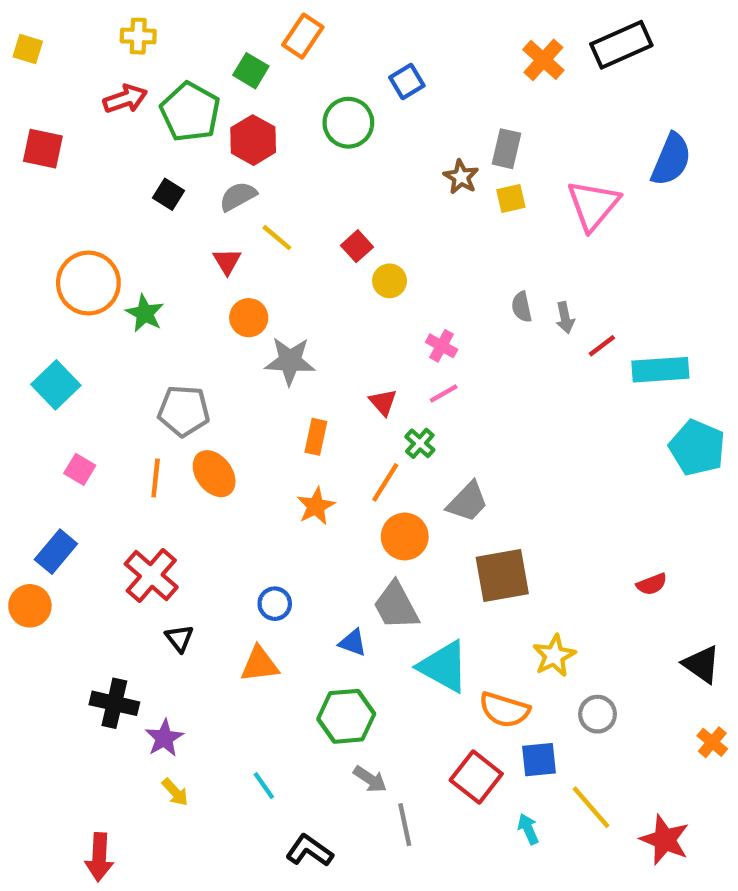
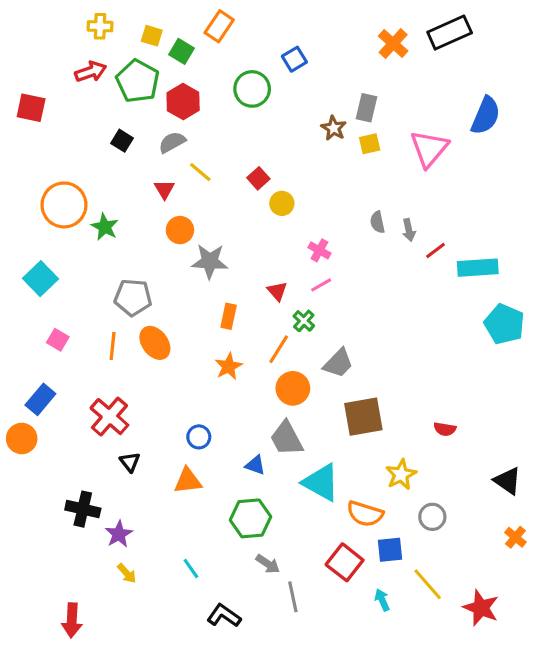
yellow square: (28, 49) -> (152, 36), moved
red semicircle: (652, 584) -> (445, 429), moved, turned 30

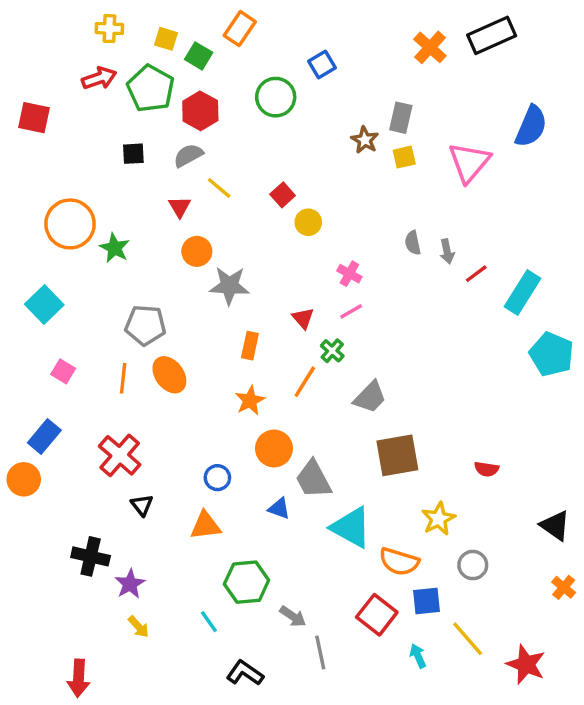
black square: (122, 141) -> (133, 154), turned -35
cyan rectangle: (478, 268) -> (522, 293), turned -54
orange circle: (293, 388) -> (274, 448), moved
green hexagon: (251, 518) -> (247, 582), moved

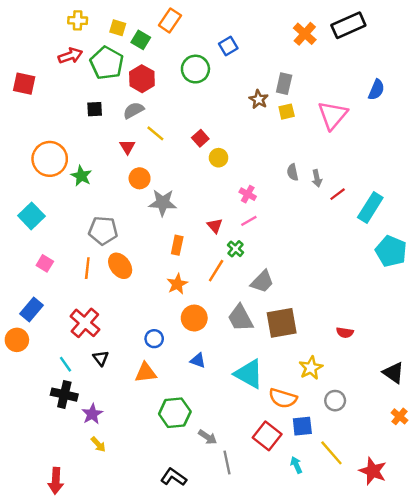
blue semicircle: (531, 126) -> (376, 90), size x0.7
gray trapezoid: (313, 479) -> (240, 318), moved
cyan line: (209, 622) -> (65, 364), moved

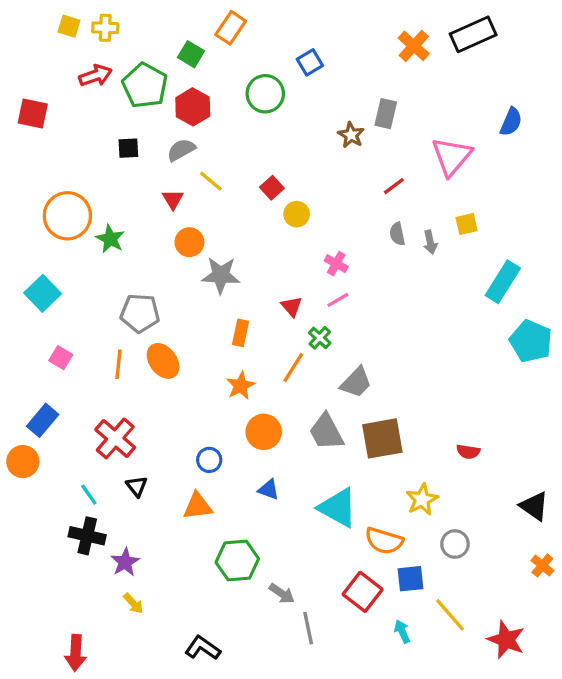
yellow square: (118, 28) -> (69, 26), moved
yellow square: (287, 112) -> (467, 224), moved
red line: (338, 194) -> (394, 186), moved
black L-shape: (174, 477) -> (203, 648), moved

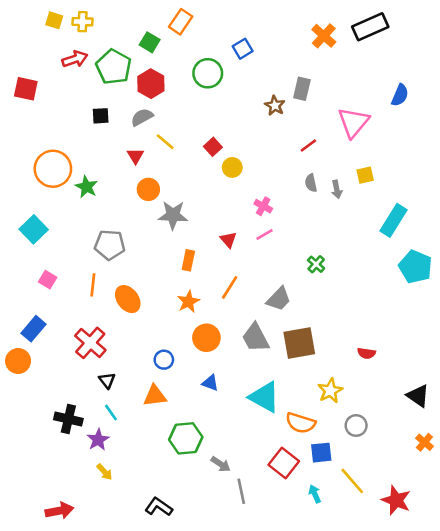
green cross: (320, 338) -> (316, 264), moved
orange ellipse: (163, 361) -> (128, 299), moved
cyan line: (89, 495) -> (111, 413), moved
red arrow: (76, 653) -> (59, 511), turned -104

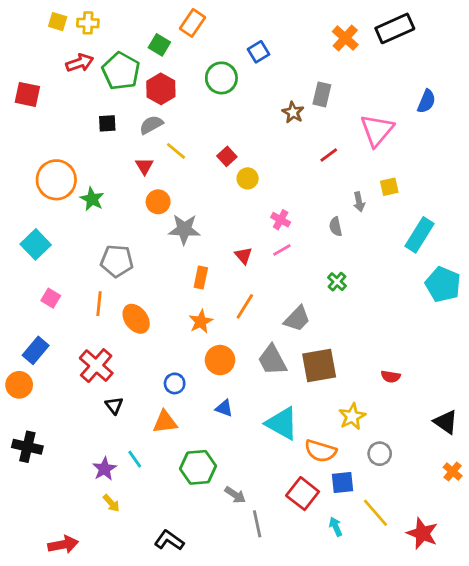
gray semicircle: (311, 183) -> (336, 227), moved
cyan line: (111, 413) -> (135, 459), moved
black cross: (68, 419) -> (27, 447), moved

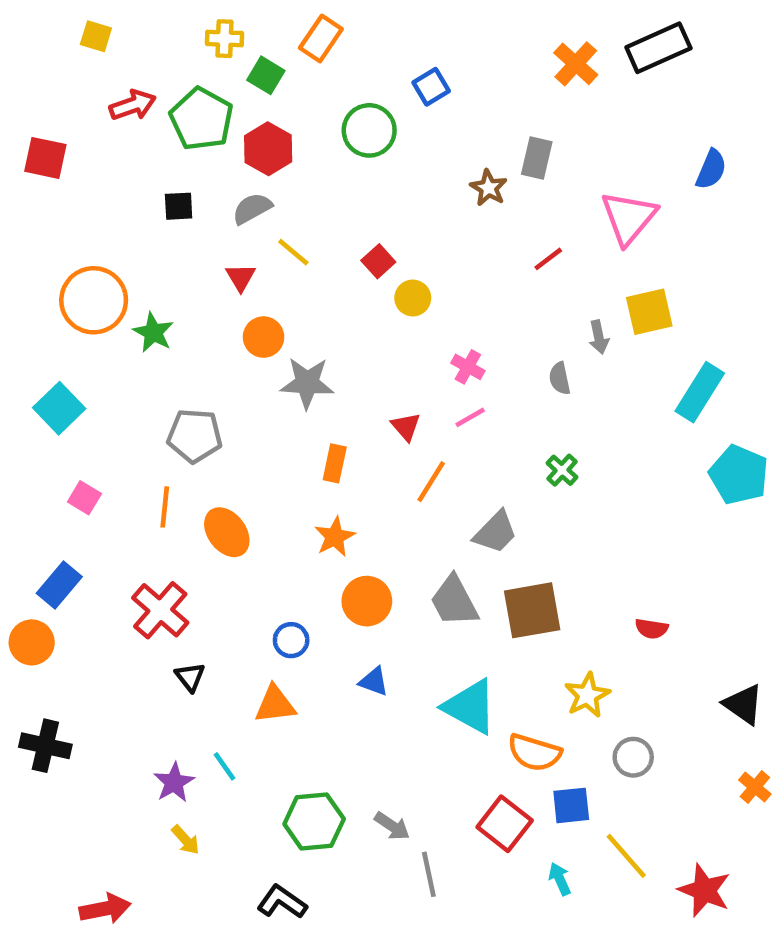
yellow cross: (88, 23) -> (224, 39), moved
yellow square: (389, 187) -> (649, 312), size x1.5
orange line: (245, 306) -> (431, 482), moved
green hexagon: (198, 467) -> (314, 821), moved

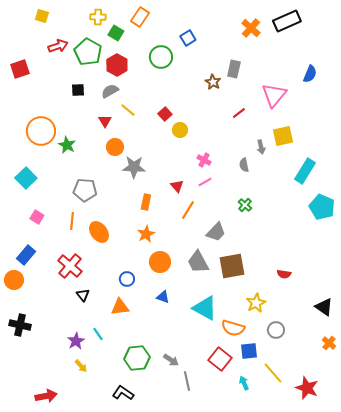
red square: (45, 158) -> (20, 69), turned -30

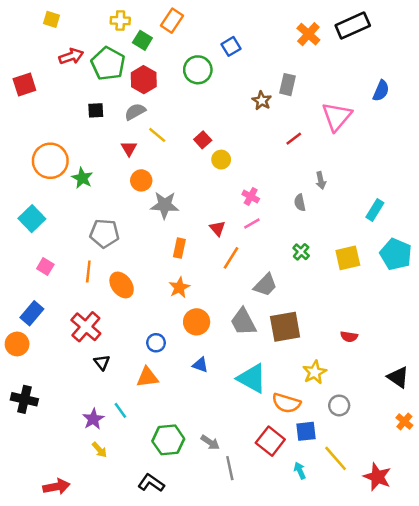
yellow square: (283, 136) -> (348, 258), moved
cyan rectangle: (305, 171) -> (375, 210), size x0.7

